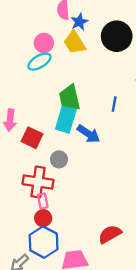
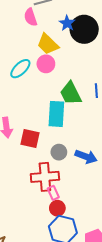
blue star: (79, 22) -> (67, 23), moved
pink circle: (44, 43) -> (46, 64), moved
green trapezoid: (70, 98) -> (71, 93), moved
blue arrow: (88, 134) -> (86, 157), moved

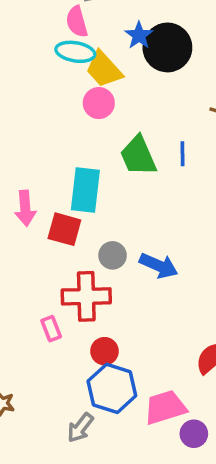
cyan ellipse: (20, 69) -> (75, 52), moved, turned 50
cyan rectangle: (56, 114) -> (85, 190), moved
pink rectangle: (53, 193) -> (51, 329), moved

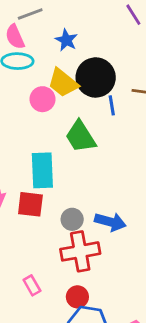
black circle: (167, 47) -> (96, 77), moved
yellow trapezoid: (104, 69) -> (63, 83), moved
blue line: (183, 154) -> (112, 105), moved
red cross: (86, 296) -> (80, 251), moved

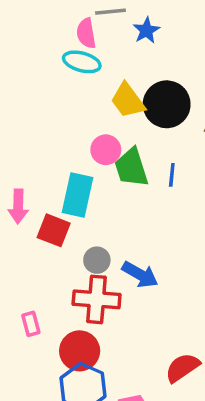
blue star: (66, 40) -> (146, 30), moved
pink circle: (42, 99) -> (106, 150), moved
blue line: (112, 105) -> (172, 175), moved
red circle: (77, 297) -> (80, 351), size x1.5

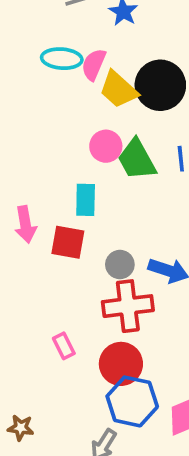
pink semicircle: (86, 33) -> (94, 65), moved, turned 44
cyan rectangle: (78, 195) -> (86, 200), size x0.7

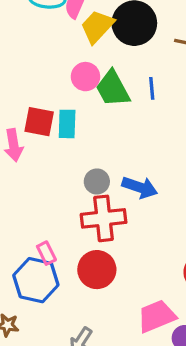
yellow trapezoid: (118, 90) -> (97, 27), turned 90
red square: (68, 242) -> (39, 122), moved
blue hexagon: (132, 401) -> (36, 280), moved

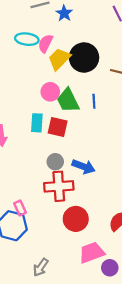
red square: (39, 122) -> (58, 127), moved
red circle: (97, 270) -> (76, 219), moved

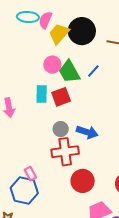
blue line: (94, 101) -> (93, 71), turned 48
red square: (58, 127) -> (61, 97), turned -30

